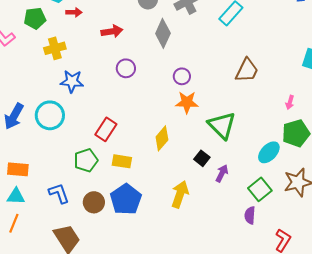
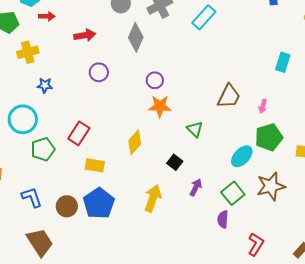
brown trapezoid: (247, 70) -> (229, 96), moved
blue star: (72, 81) -> (45, 85), size x0.7
green triangle: (222, 125) -> (195, 129), size x0.6
green pentagon: (86, 160) -> (43, 149), moved
purple arrow: (222, 173) -> (196, 187), moved

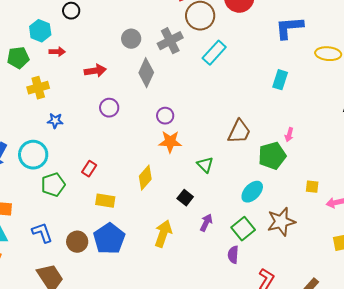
cyan rectangle: (283, 62) -> (280, 80), moved
pink arrow: (263, 106) -> (289, 135), moved
red rectangle: (79, 133) -> (89, 169), size x0.7
green pentagon: (269, 137) -> (272, 156), moved

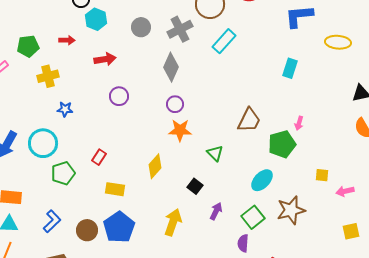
cyan hexagon: (40, 31) -> (96, 19), moved
gray diamond: (146, 73) -> (171, 67), moved
blue L-shape: (42, 233) -> (52, 221), turned 65

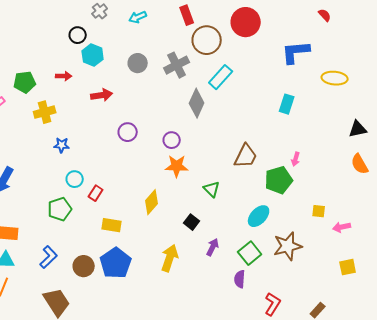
gray diamond: (171, 67) -> (197, 103), moved
purple circle: (119, 96) -> (128, 132), moved
cyan circle: (43, 143) -> (75, 179), moved, size x0.6

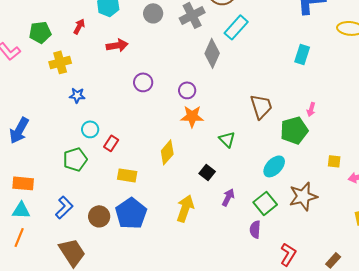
red arrow: (64, 76) -> (79, 26), turned -63
brown trapezoid: (246, 156) -> (261, 106), turned -44

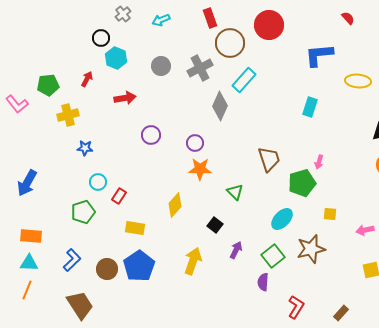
yellow square: (334, 161) -> (330, 214), moved

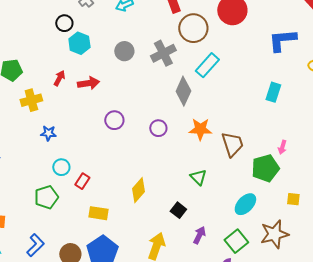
red arrow: (87, 79) -> (59, 78), moved
orange star: (200, 169) -> (200, 129), moved

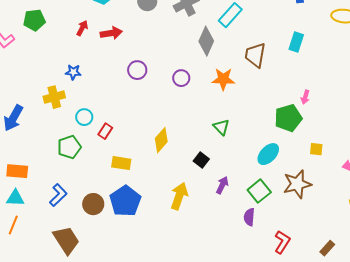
yellow cross: (31, 100) -> (54, 97), moved
blue star: (48, 133) -> (73, 72), moved
brown trapezoid: (232, 144) -> (255, 55), moved, turned -152

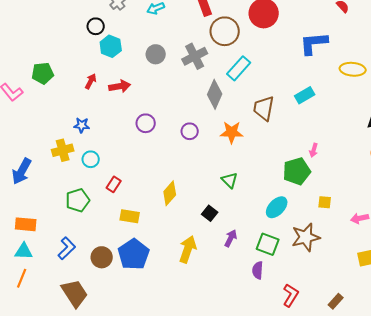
cyan rectangle: (296, 42) -> (305, 95), turned 42
cyan circle: (84, 117) -> (91, 159), moved
green square: (259, 191) -> (268, 244), turned -30

